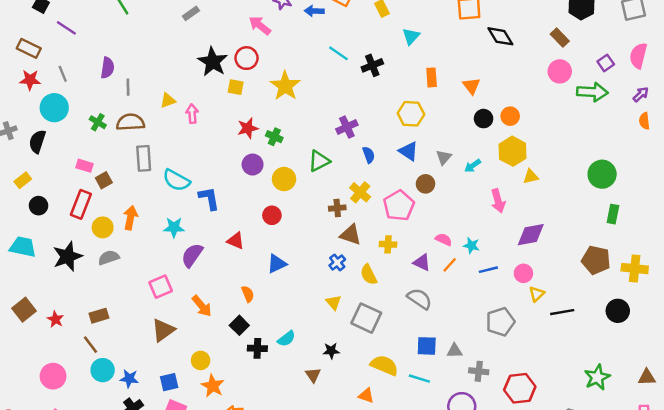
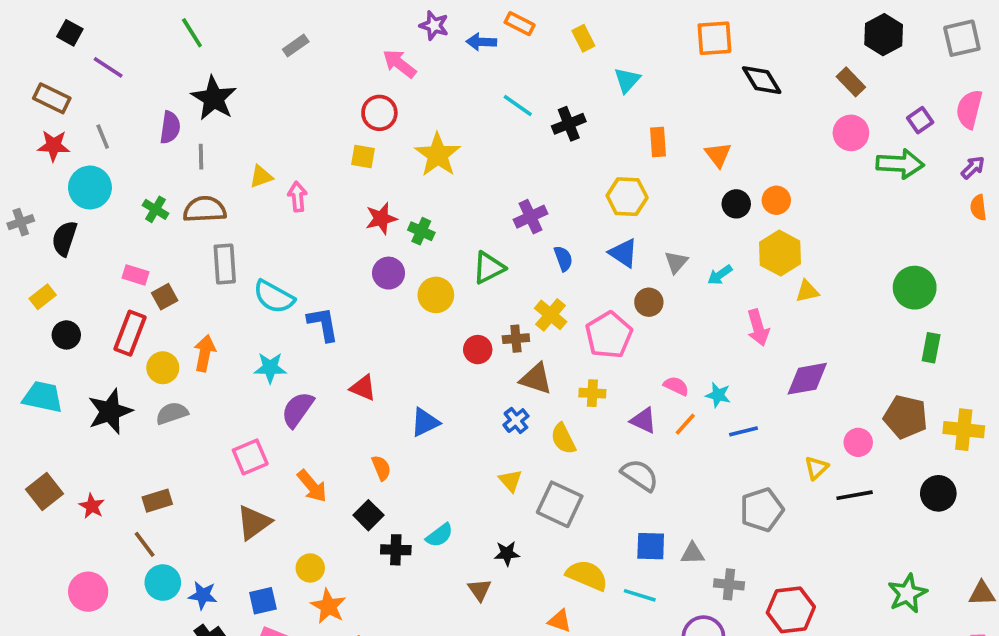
black star: (213, 62) -> (214, 98), moved
red circle: (272, 215) -> (478, 350), moved
pink circle: (523, 273) -> (858, 442), moved

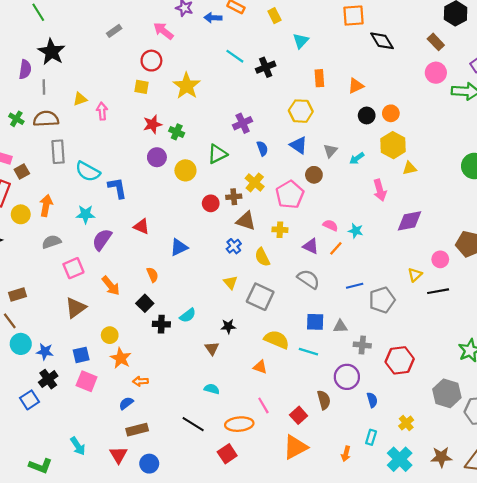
gray rectangle: (296, 46) -> (114, 31), moved
orange triangle: (718, 155) -> (356, 86), turned 42
gray semicircle: (172, 413) -> (51, 242), moved
blue line: (744, 431) -> (355, 286), moved

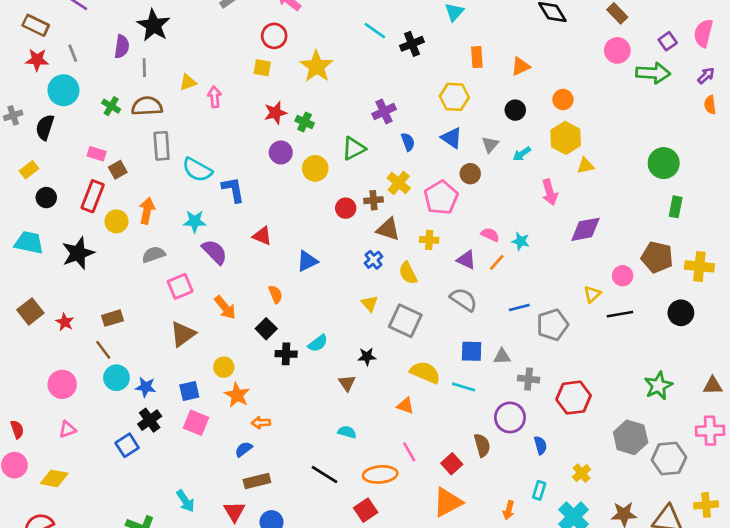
black circle: (367, 115) -> (515, 110), moved
purple semicircle: (102, 240) -> (215, 252), turned 100

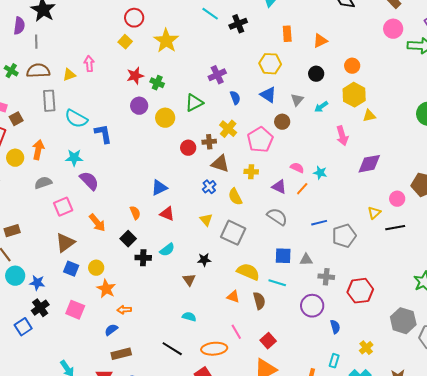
yellow square: (262, 68) -> (125, 42), turned 32
yellow triangle: (188, 82) -> (69, 75), moved
red triangle: (262, 236) -> (167, 214), moved
blue square: (189, 391) -> (71, 269), moved, turned 35
brown semicircle: (482, 445) -> (259, 301), moved

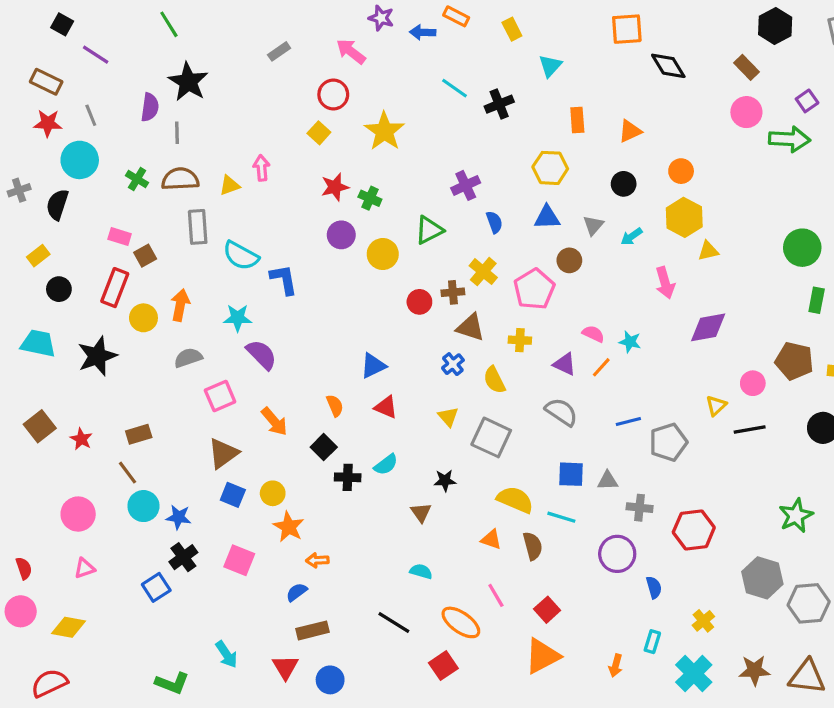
blue triangle: (268, 95) -> (547, 217), turned -36
orange ellipse: (214, 349) -> (461, 622), turned 40

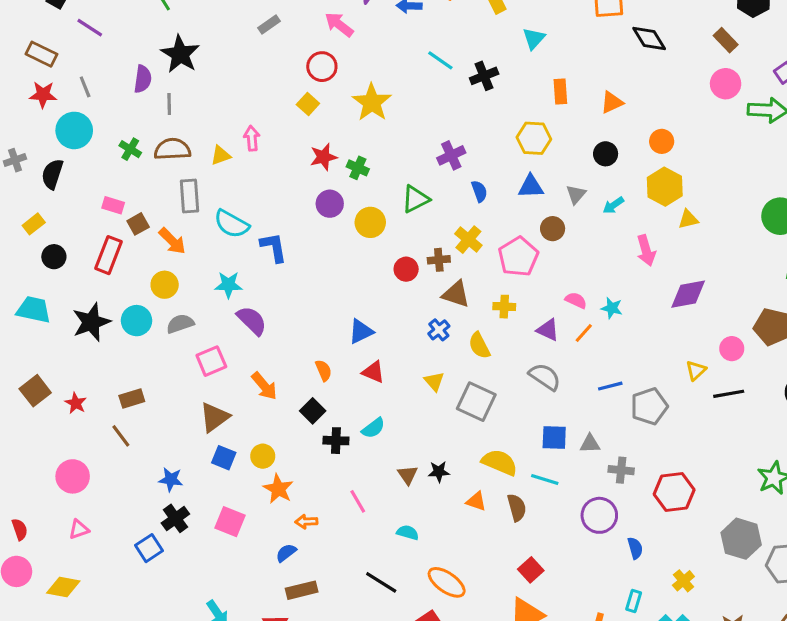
orange arrow: (180, 305) -> (172, 241), moved, turned 124
yellow circle: (143, 318) -> (165, 285), moved
black star: (445, 481) -> (439, 472), moved
cyan circle: (143, 506) -> (137, 321), moved
pink line: (496, 595) -> (358, 501), moved

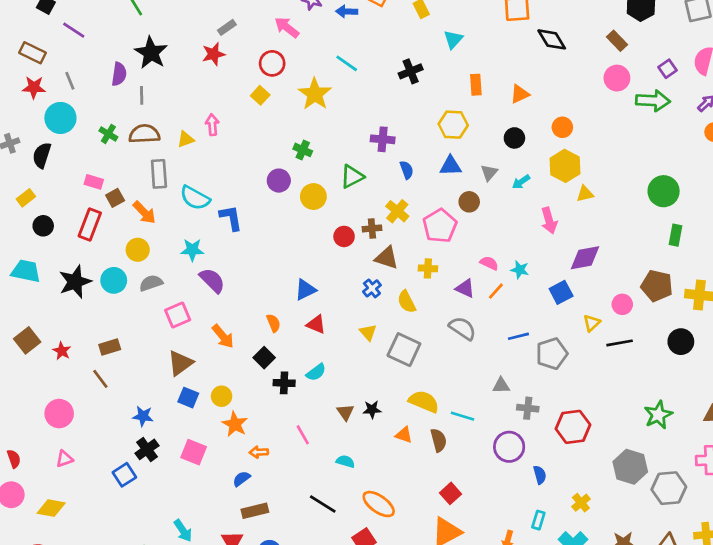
cyan line: (440, 60) -> (347, 63), moved
purple cross: (451, 155) -> (383, 139), turned 30
red star: (324, 157) -> (214, 54), moved
blue square: (554, 437) -> (561, 292), moved, turned -30

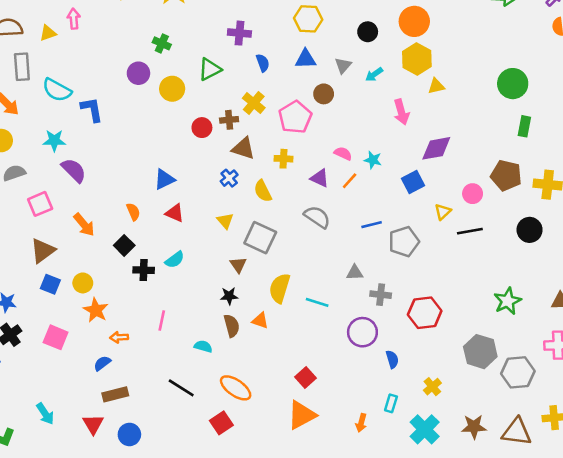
orange circle: (562, 127) -> (414, 21), size x1.5
yellow semicircle: (424, 402) -> (280, 288), turned -96
brown triangle: (345, 412) -> (238, 265), moved
pink line: (303, 435) -> (162, 321), turned 42
brown semicircle: (439, 440) -> (232, 326), moved

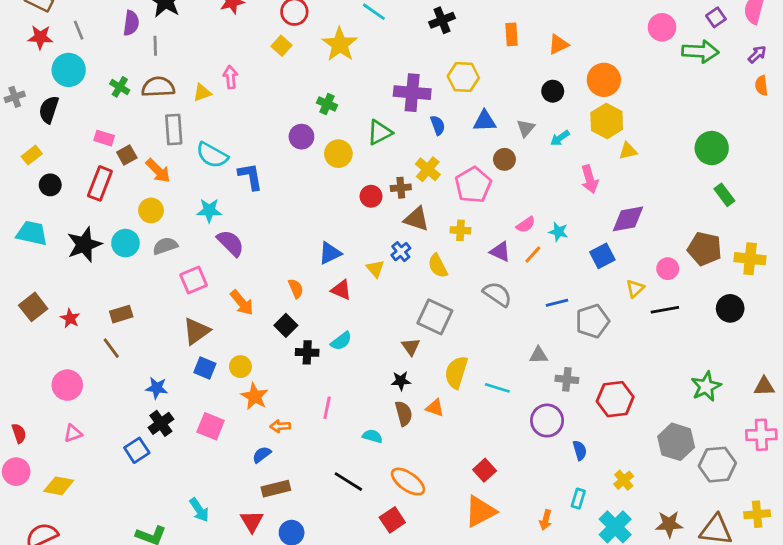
yellow hexagon: (308, 19) -> (463, 77), moved
purple cross: (239, 33) -> (412, 93), size x1.4
green rectangle: (524, 126) -> (724, 195), turned -48
pink semicircle: (343, 153) -> (526, 225), turned 120
yellow triangle: (225, 221) -> (375, 269), moved

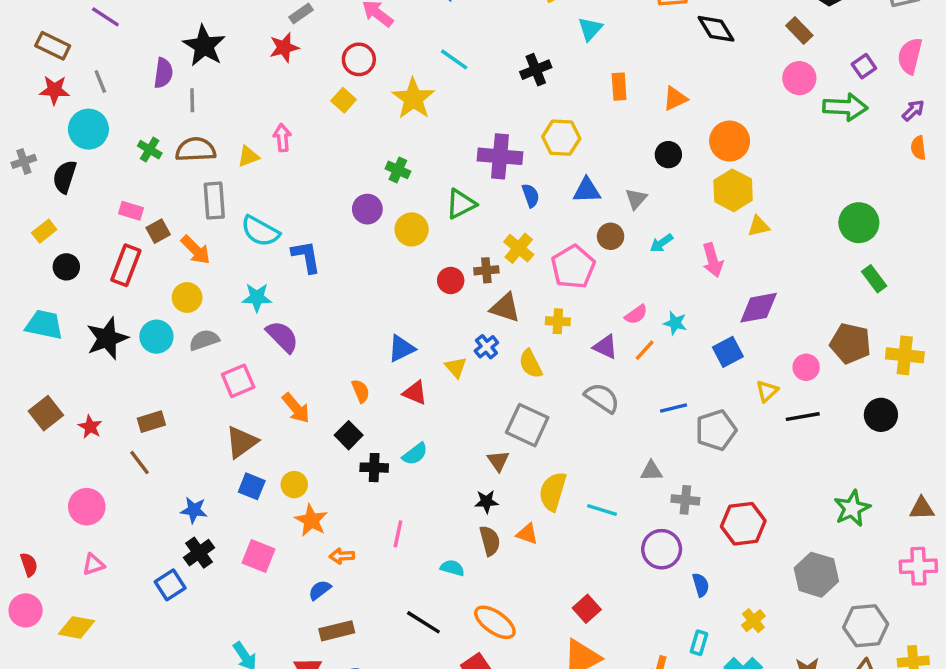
cyan arrow: (560, 138) -> (662, 243), moved
gray hexagon: (717, 465) -> (866, 626), moved

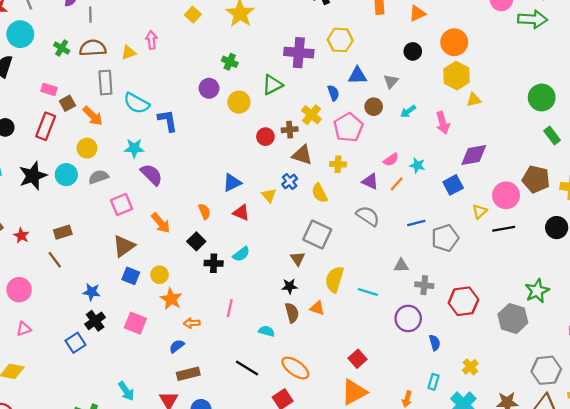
blue semicircle: (531, 195) -> (333, 93), moved
pink circle: (806, 367) -> (506, 195), size x1.5
gray hexagon: (816, 575) -> (513, 318), moved

